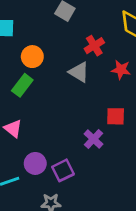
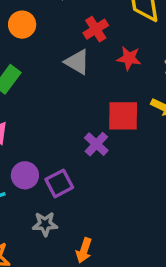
orange circle: (32, 57) -> (22, 25), moved
red square: (116, 116) -> (123, 116), size x1.4

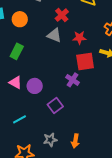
red star: (129, 58) -> (79, 38), moved
purple circle: (25, 175) -> (35, 86), moved
gray star: (45, 224) -> (50, 140), moved

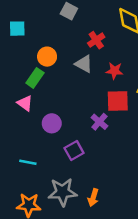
orange circle: (20, 19) -> (47, 57), moved
pink triangle: (16, 82) -> (25, 103), moved
cyan line: (20, 119) -> (28, 162), turned 32
gray star: (50, 140) -> (63, 192), size x1.6

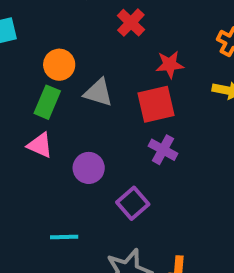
gray triangle: (84, 64) -> (98, 93), moved
red square: (118, 101) -> (156, 104), moved

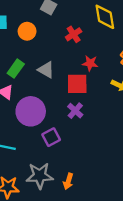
orange circle: (59, 65) -> (27, 31), moved
purple circle: (89, 168) -> (31, 111), size x1.6

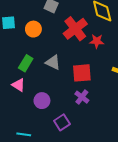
red cross: (74, 34) -> (75, 29), size x1.6
red star: (90, 63) -> (97, 41), moved
purple circle: (31, 111) -> (42, 101), size x0.6

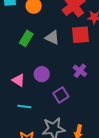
red square: (82, 73) -> (80, 35), moved
pink triangle: (18, 85) -> (18, 80), moved

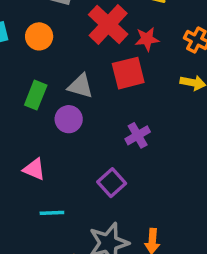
purple cross: (80, 71) -> (138, 135), turned 32
purple circle: (42, 74) -> (69, 119), moved

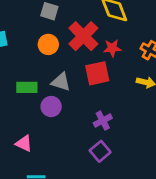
orange circle: (39, 36) -> (48, 44), moved
green rectangle: (36, 95) -> (27, 87), turned 66
purple square: (112, 183) -> (100, 151), moved

